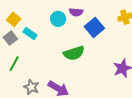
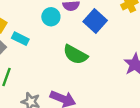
green semicircle: (74, 53) -> (75, 55), turned 55

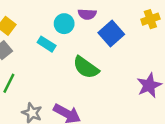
cyan rectangle: (20, 39) -> (47, 44), moved

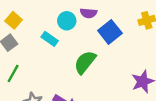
green semicircle: (86, 67) -> (85, 62), turned 90

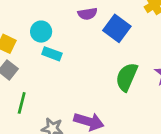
cyan circle: (67, 21) -> (41, 32), moved
green semicircle: (85, 62) -> (127, 77), moved

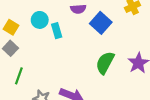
cyan rectangle: (52, 54) -> (57, 31), moved, turned 48

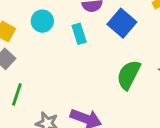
cyan rectangle: (57, 31) -> (79, 34), moved

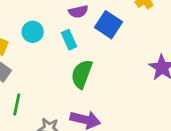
green semicircle: (129, 75) -> (82, 74), moved

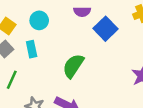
cyan rectangle: (69, 40) -> (32, 49), moved

